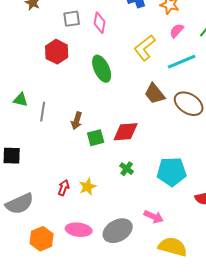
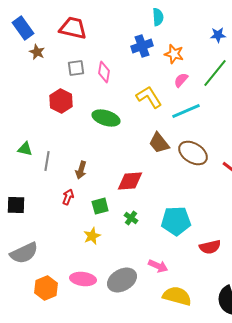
yellow L-shape: (145, 48) -> (149, 97), turned 96
green ellipse: (102, 69) -> (106, 118), turned -48
green square: (96, 138) -> (100, 206), moved
red arrow: (64, 188) -> (68, 197), moved

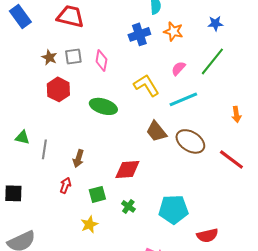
brown star: (37, 52) -> (49, 57), moved
orange star: (174, 54) -> (173, 31), moved

